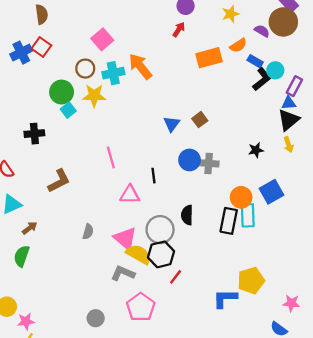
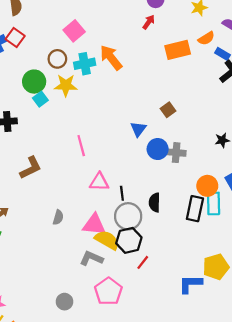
blue triangle: (172, 124) -> (138, 129), moved
black line: (153, 176) -> (122, 193), moved
pink triangle: (125, 238) -> (94, 224), turned -35

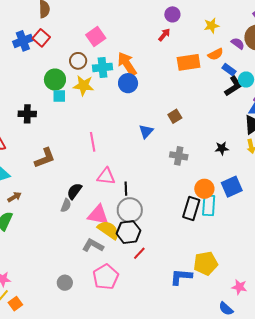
cyan square: (40, 99) -> (59, 96), turned 32
blue circle: (158, 149) -> (128, 83), moved
black semicircle: (155, 203) -> (74, 191), moved, turned 30

